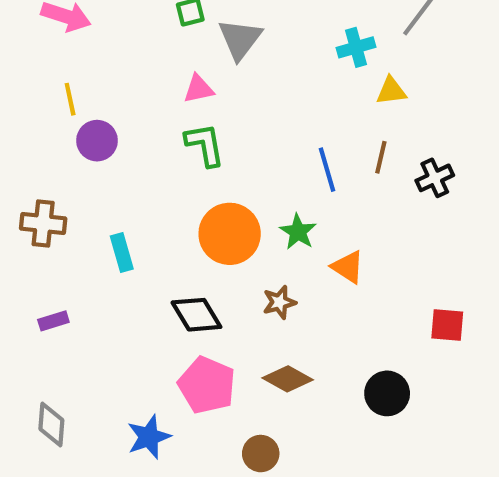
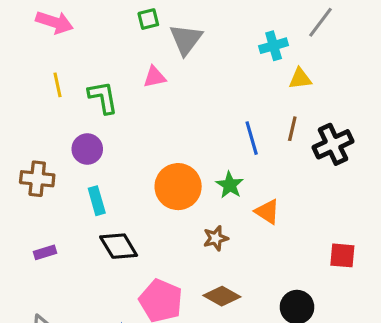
purple circle: (97, 141) -> (87, 149), moved
green L-shape: (205, 145) -> (103, 97), moved
black cross: (435, 178) -> (333, 144), size x1.4
black diamond: (196, 315) -> (119, 246), moved

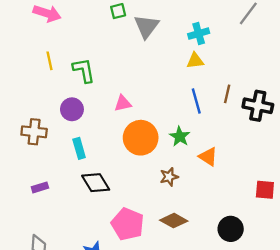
cyan cross: (274, 46) -> (199, 34), moved
pink triangle: (155, 77) -> (123, 103), moved
yellow triangle: (300, 79) -> (195, 61), moved
black cross: (333, 144) -> (258, 106), turned 36

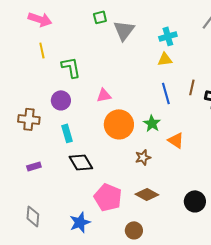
yellow line: (49, 61) -> (42, 50), moved

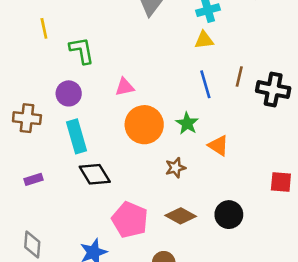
cyan rectangle: (67, 133) -> (76, 136), size x1.4
black circle: (195, 201) -> (229, 215), moved

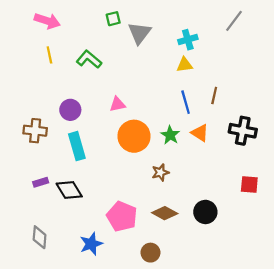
green L-shape: (82, 50) -> (89, 59), moved, turned -40
black cross: (273, 90) -> (243, 131), moved
orange triangle: (218, 146) -> (200, 133), moved
black diamond: (95, 174) -> (69, 190), moved

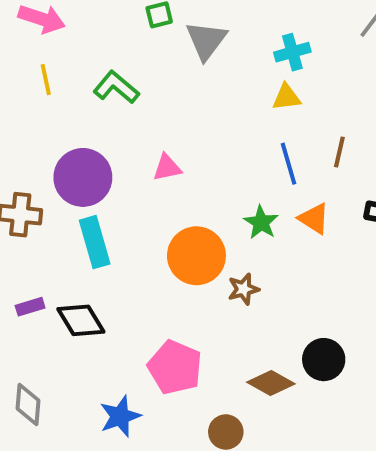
purple circle: (70, 110) -> (83, 177), size x1.5
orange circle: (134, 136) -> (196, 256), moved
brown diamond: (165, 213) -> (271, 383), moved

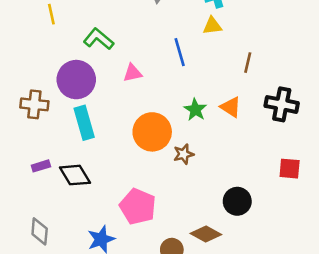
green L-shape: (116, 87) -> (99, 39), moved
blue line: (288, 164) -> (180, 52), moved
brown diamond: (271, 383) -> (206, 234), moved

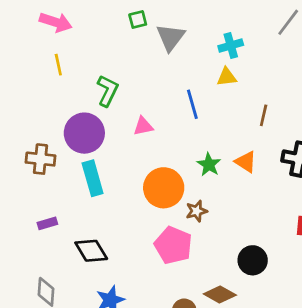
green L-shape: (99, 39) -> (108, 91), turned 76
black diamond: (75, 175) -> (91, 251), moved
pink pentagon: (138, 206) -> (173, 245), moved

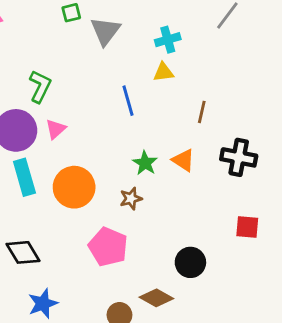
pink triangle: (143, 126) -> (56, 129), moved, turned -30
orange circle: (164, 188) -> (74, 187), moved
brown star: (197, 211) -> (131, 199), moved

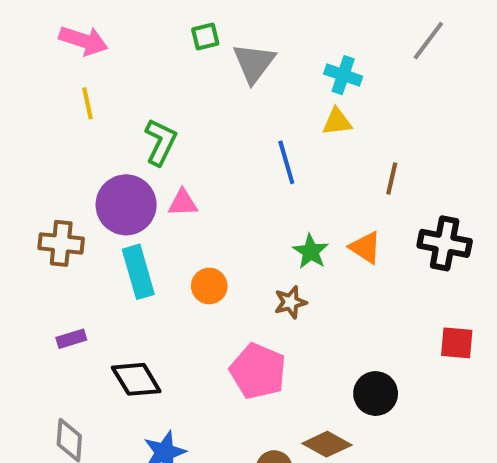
cyan cross: (168, 40) -> (343, 75), turned 35
pink triangle: (56, 129) -> (183, 203), turned 40
orange circle: (74, 187) -> (209, 286), size x0.6

